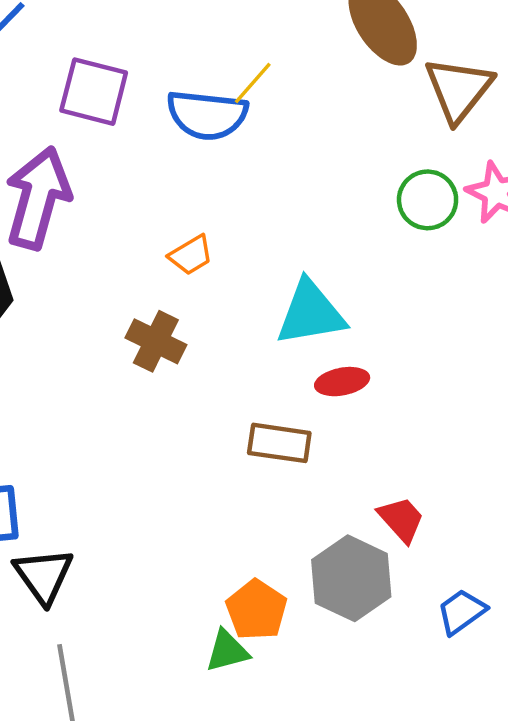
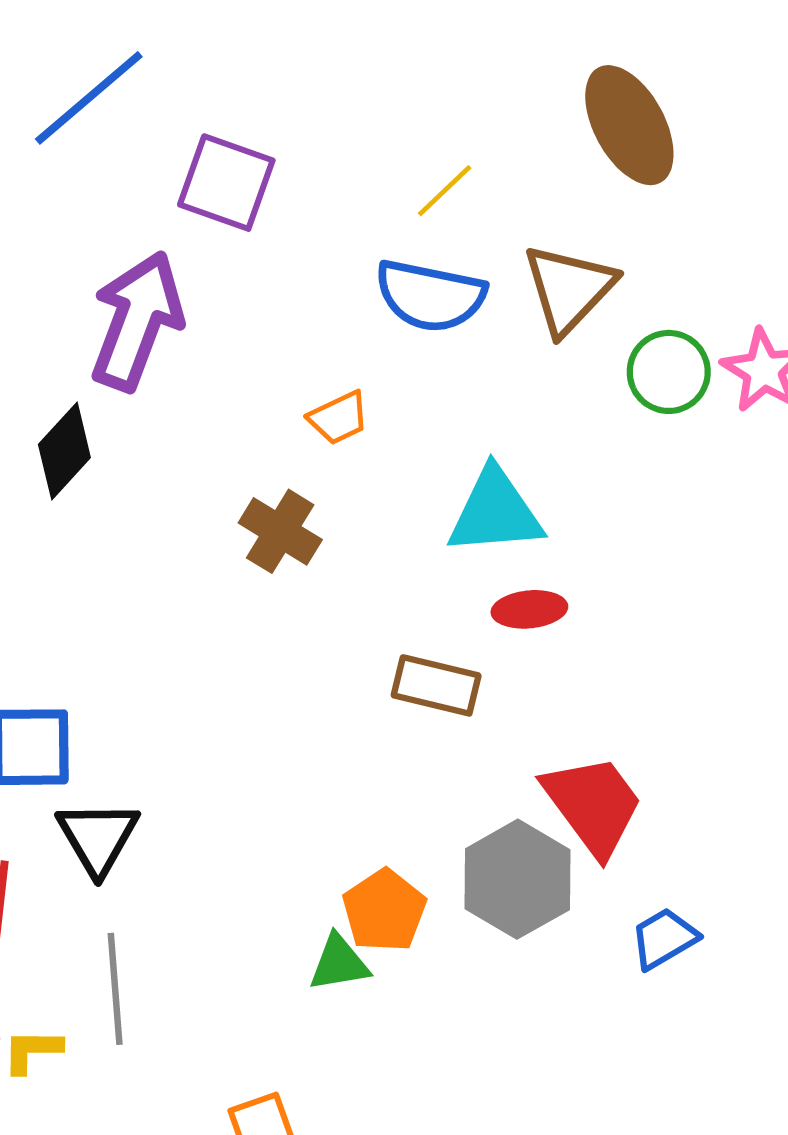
brown triangle: (459, 89) -> (569, 289), moved
blue semicircle: (207, 115) -> (430, 296), moved
red trapezoid: (401, 519) -> (593, 805), size x1.6

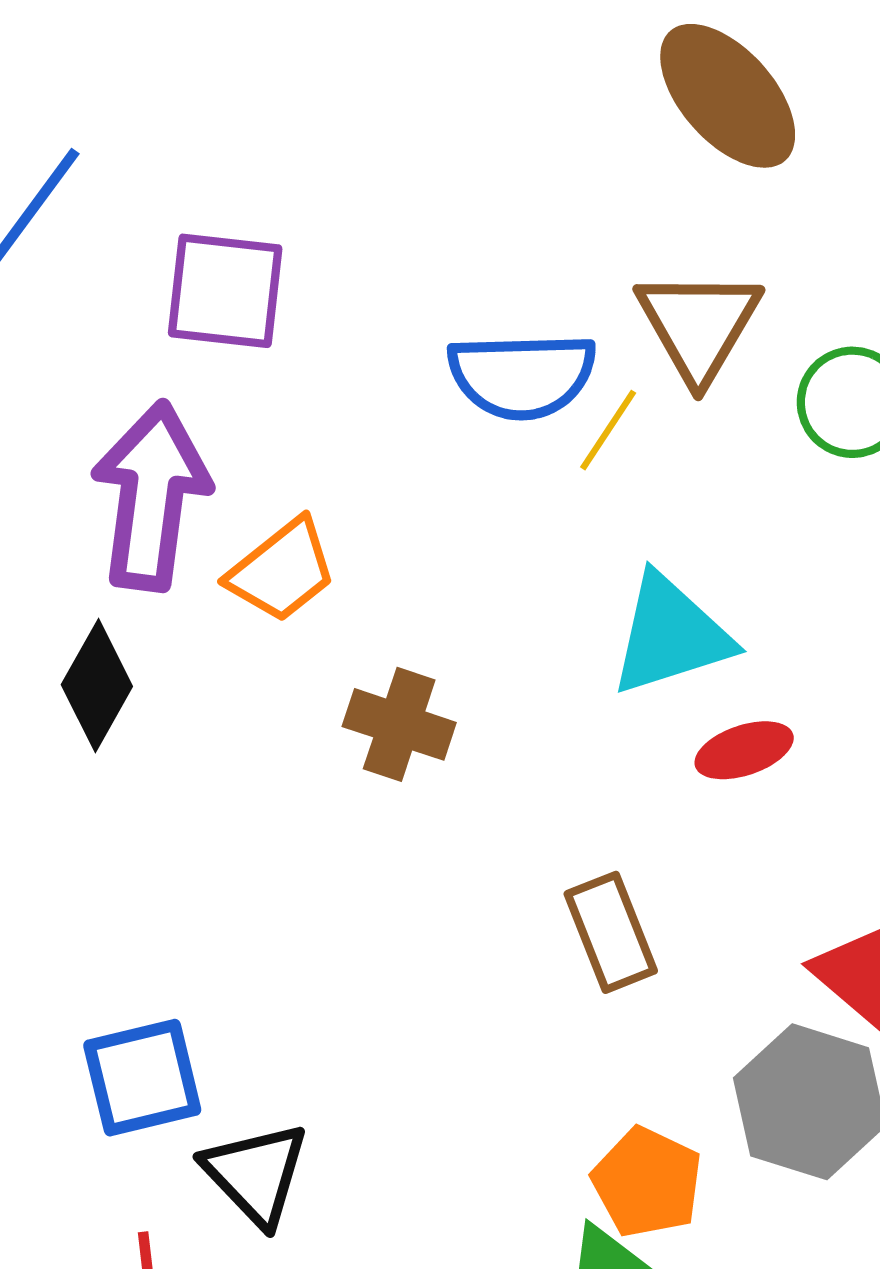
yellow line: (445, 191) -> (608, 430), moved
orange trapezoid: (339, 418) -> (282, 571), moved, size x1.4
brown rectangle: (436, 685) -> (611, 932), moved, turned 68

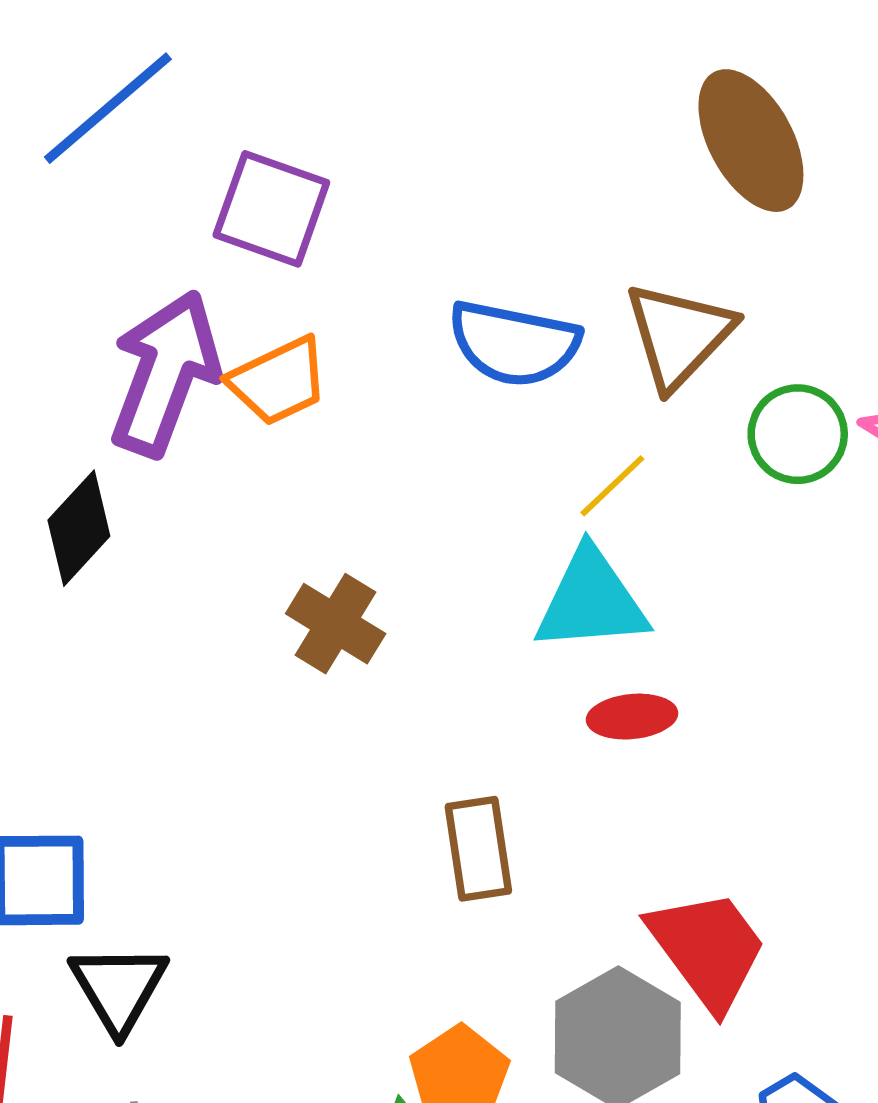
yellow line: (608, 430) -> (612, 486), moved
orange trapezoid: (282, 571) -> (278, 381), moved

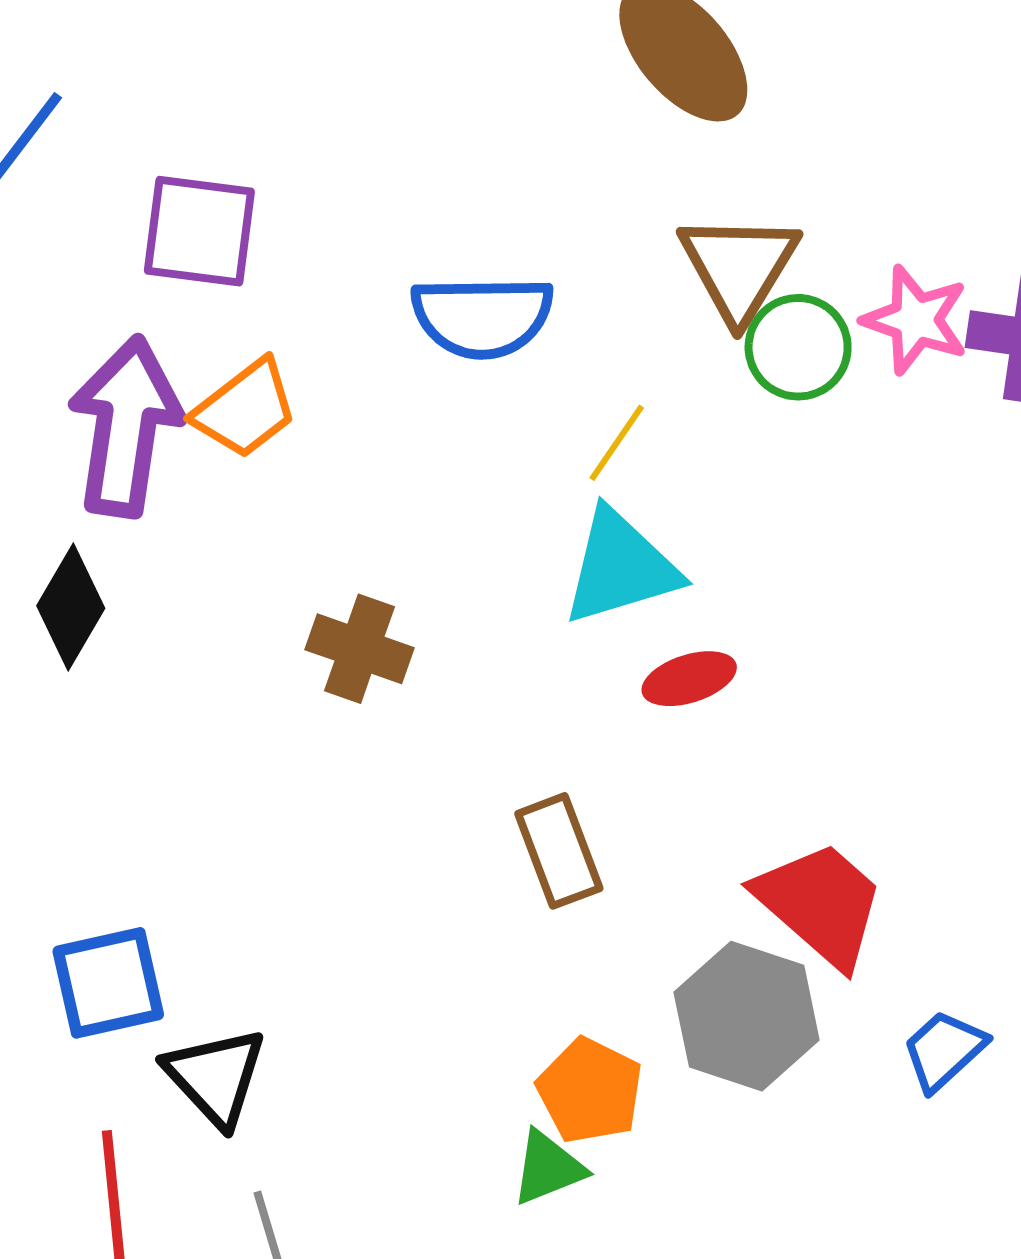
brown triangle: (679, 335) -> (739, 267), moved

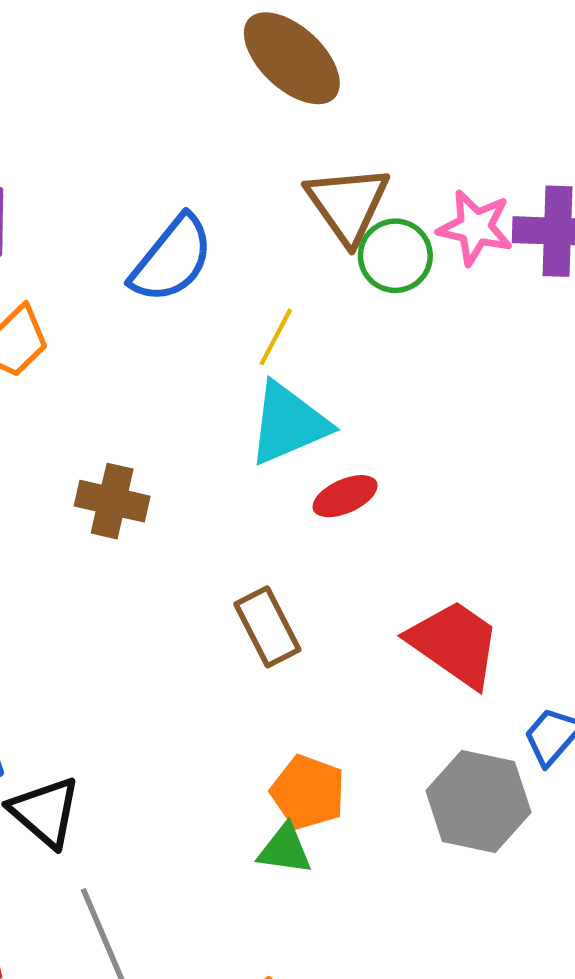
blue semicircle: (482, 317) -> (172, 259), turned -44
gray hexagon: (747, 1016) -> (478, 801), moved
green triangle: (548, 1168) -> (285, 849), turned 36

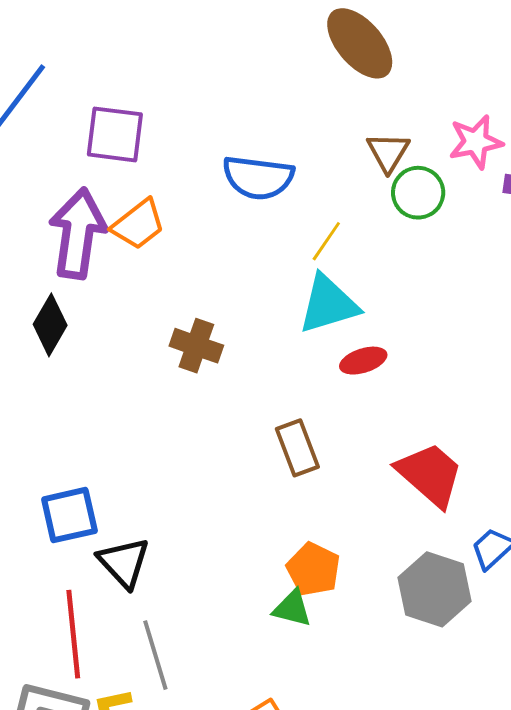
brown triangle: (348, 204) -> (388, 152), size x0.7
pink star: (475, 227) -> (476, 142), moved, turned -30
blue semicircle: (172, 259) -> (258, 177), turned 52

